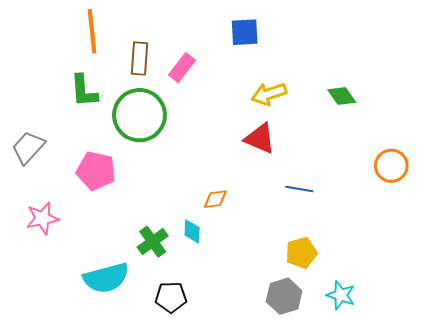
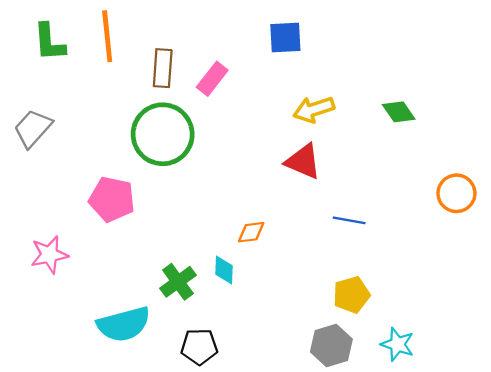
green L-shape: (84, 91) -> (49, 42), moved
gray trapezoid: (28, 148) -> (33, 128), moved

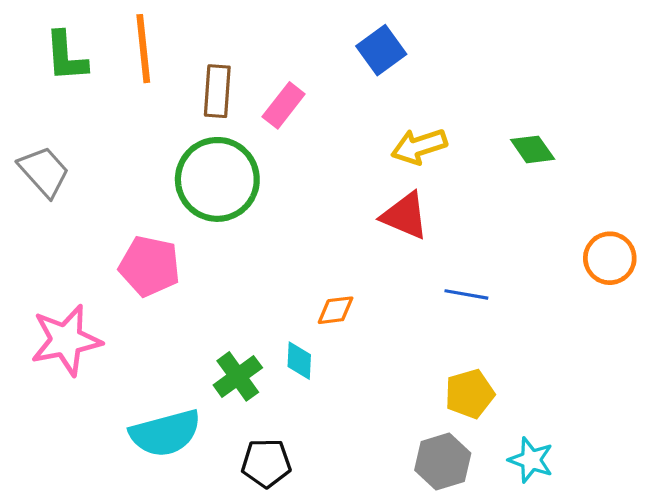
blue square: (285, 37) -> (381, 50), turned -33
gray trapezoid: (33, 128) -> (44, 172), turned 96
pink star: (49, 255) -> (66, 340), size x1.4

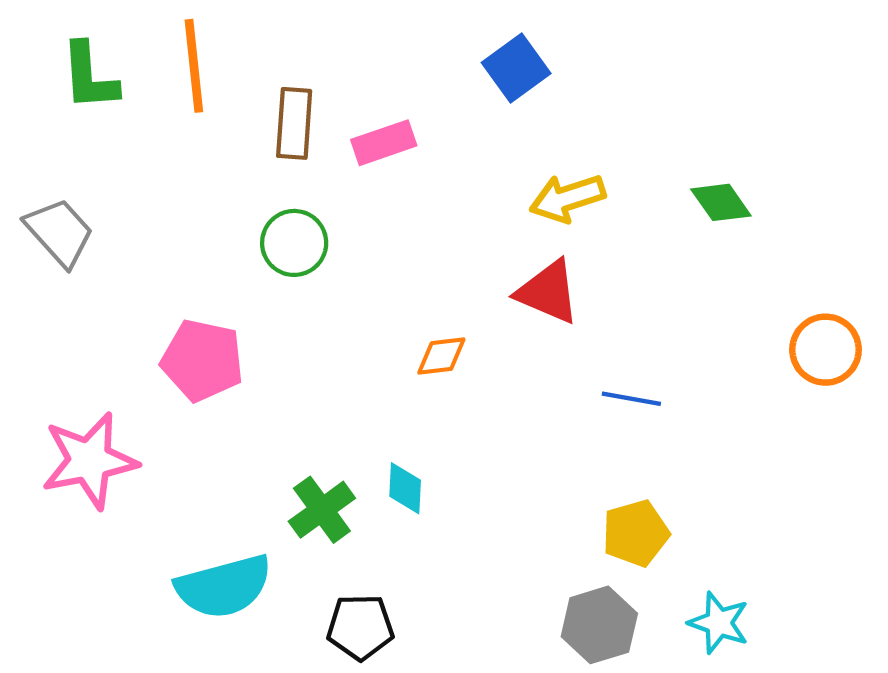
pink rectangle: (284, 105) -> (384, 143), turned 33
green circle: (217, 179) -> (294, 243), size x0.6
orange diamond: (336, 310) -> (441, 356), moved

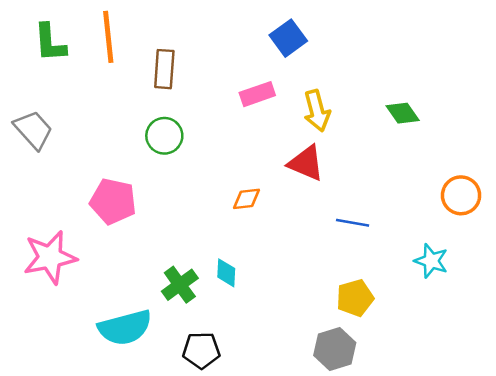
pink rectangle: (384, 143) -> (257, 94), moved
yellow arrow: (567, 198) -> (317, 111), turned -87
cyan star: (719, 623) -> (431, 261), moved

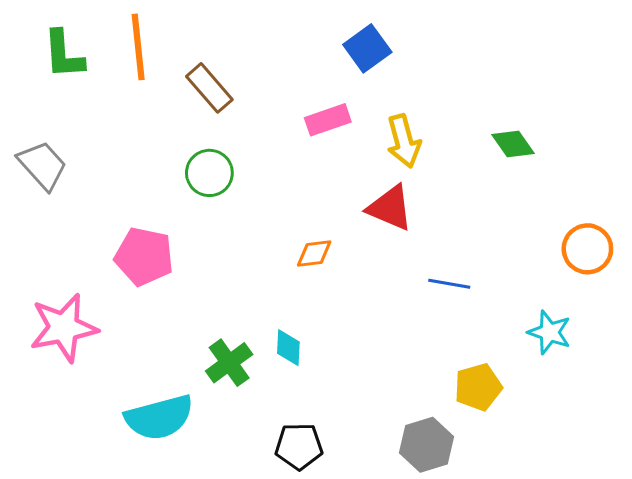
brown rectangle: (164, 69) -> (209, 88), turned -45
yellow pentagon: (355, 298) -> (478, 387), moved
black pentagon: (201, 350) -> (299, 446), moved

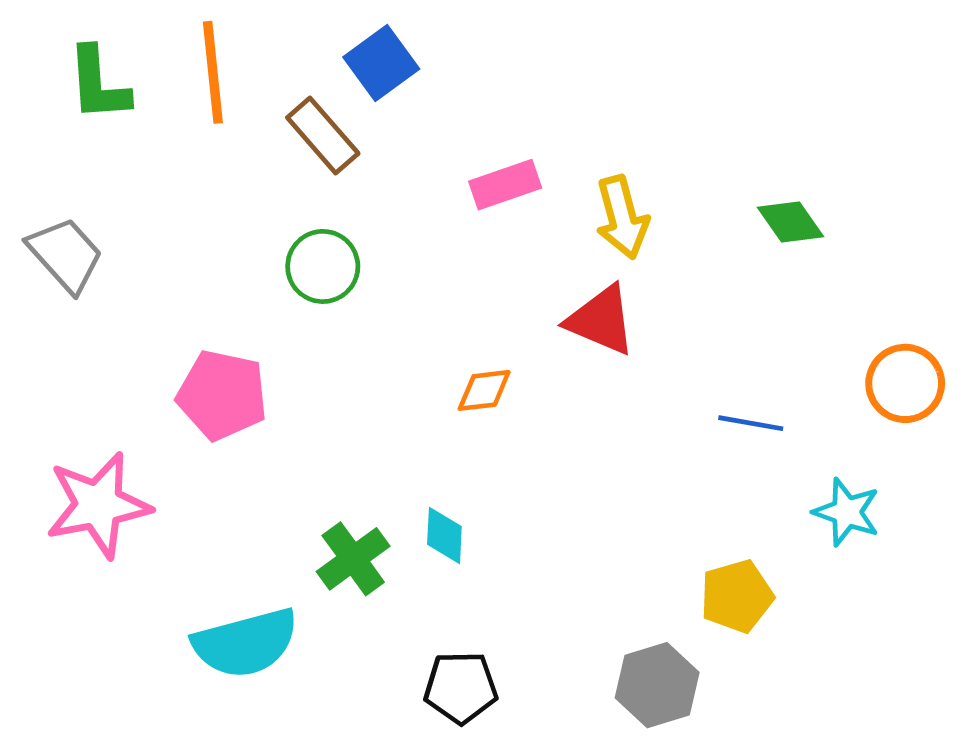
blue square: (367, 48) -> (381, 63), moved
blue line: (449, 284) -> (751, 423), moved

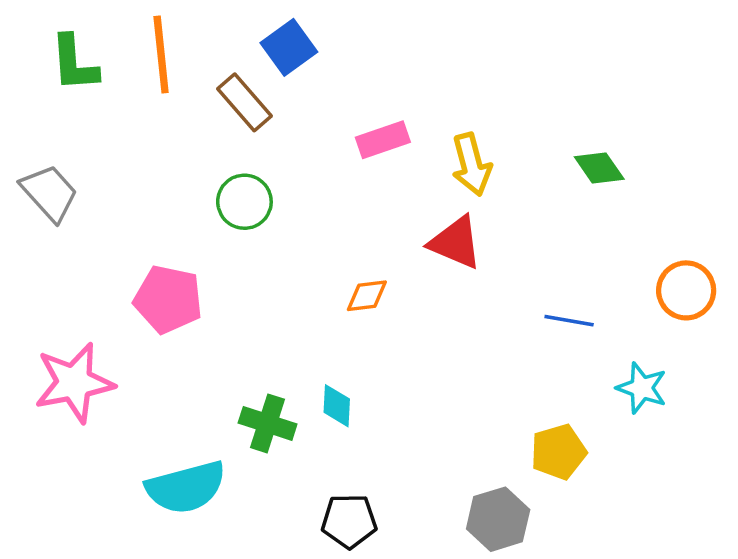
green cross: (353, 559) -> (268, 423), turned -36

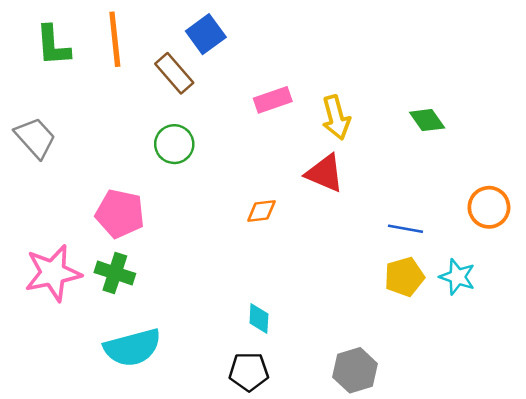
cyan diamond: (337, 406) -> (259, 319), moved
green cross: (268, 423) -> (115, 273), moved
yellow pentagon: (558, 452) -> (404, 277), moved

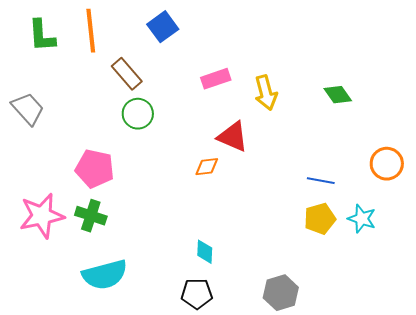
brown rectangle: (174, 73) -> (127, 74), moved
red triangle: (325, 173) -> (233, 137), moved

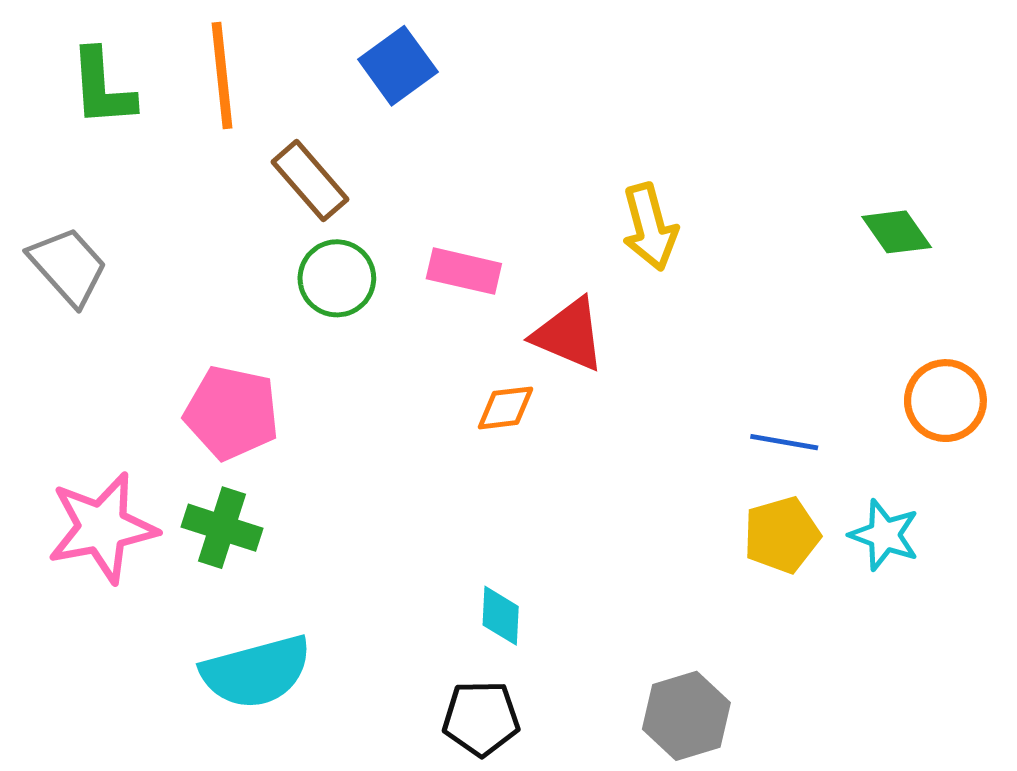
pink rectangle: (216, 79) -> (464, 271), moved, turned 32
green diamond: (338, 95) -> (897, 232), moved

